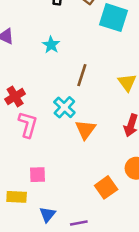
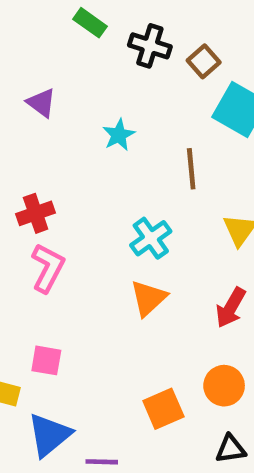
brown line: (82, 75) -> (191, 169), moved, turned -35
cyan cross: (64, 107) -> (151, 238), moved
blue triangle: (47, 214) -> (49, 435), size x1.5

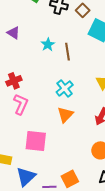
brown line: (191, 169) -> (68, 52), moved
pink square: (46, 360) -> (36, 141), moved, size x1.6
orange square: (163, 409) -> (70, 179), moved

